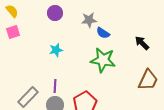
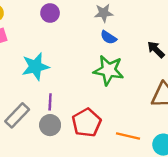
gray star: (89, 20) -> (104, 13), moved
cyan star: (56, 50) -> (35, 67), moved, size x1.6

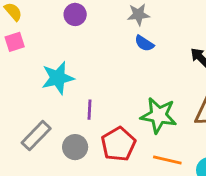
green star: (108, 70) -> (159, 115), moved
purple line: (50, 102) -> (90, 110), moved

